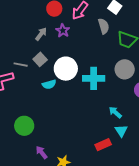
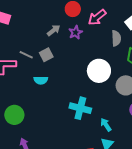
white circle: (66, 69) -> (99, 71), moved
cyan cross: (94, 78) -> (80, 108), moved
cyan semicircle: (49, 84) -> (41, 80), moved

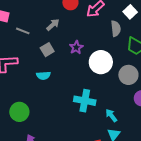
purple star: (76, 32) -> (76, 47), moved
gray line: (26, 55) -> (23, 31), moved

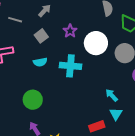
cyan cross: (85, 101) -> (70, 66), moved
green circle: (19, 112) -> (33, 100), moved

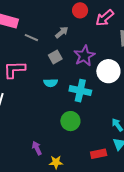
purple star: (70, 31) -> (84, 56), size x1.5
green circle: (33, 100) -> (70, 121), moved

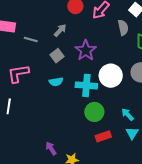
white circle: (108, 71) -> (111, 76), moved
green circle: (70, 121) -> (94, 112), moved
red rectangle: (99, 154) -> (103, 136), moved

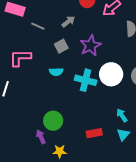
green circle: (94, 112) -> (53, 121), moved

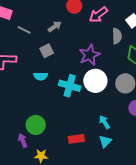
purple star: (90, 45) -> (89, 55), moved

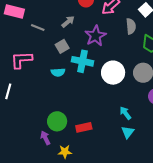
purple star: (89, 55) -> (96, 36), moved
cyan cross: (70, 86) -> (82, 61), moved
red rectangle: (76, 139) -> (84, 127), moved

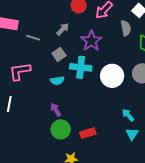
purple arrow: (45, 138) -> (56, 110), moved

